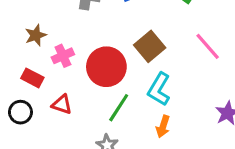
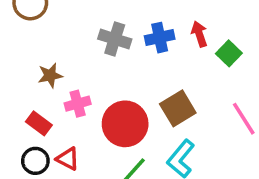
black circle: (20, 112) -> (35, 161), moved

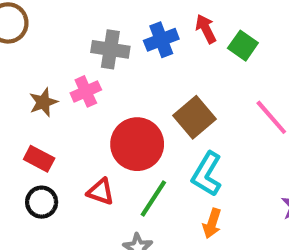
pink cross: (78, 104) -> (86, 91), moved
red triangle: (68, 159) -> (101, 192), moved

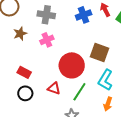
gray cross: (110, 49) -> (46, 15), moved
brown star: (43, 102) -> (20, 34), moved
brown square: (194, 117) -> (99, 53), turned -30

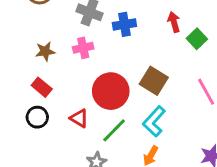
blue cross: (84, 15) -> (124, 24), moved
brown star: (20, 34) -> (45, 51), moved

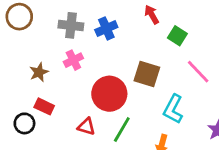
green square: (197, 39) -> (177, 36), moved
black circle: (37, 117) -> (24, 123), moved
cyan L-shape: (154, 121) -> (173, 109), moved

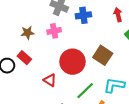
cyan L-shape: (173, 109) -> (114, 85), turned 55
green line: (122, 129) -> (85, 91), moved

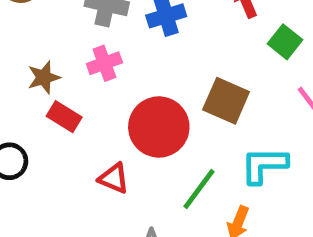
red rectangle: (24, 58) -> (64, 117), moved

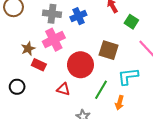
pink cross: (104, 63) -> (54, 40), size x1.5

